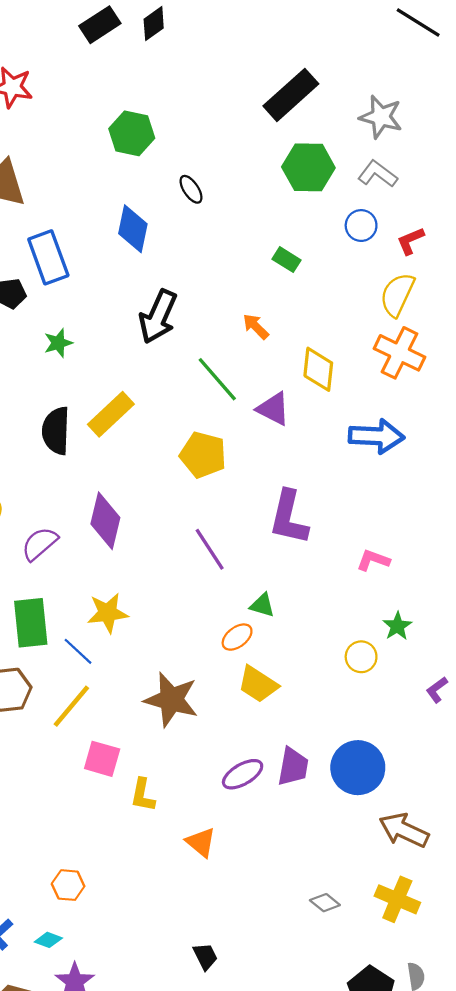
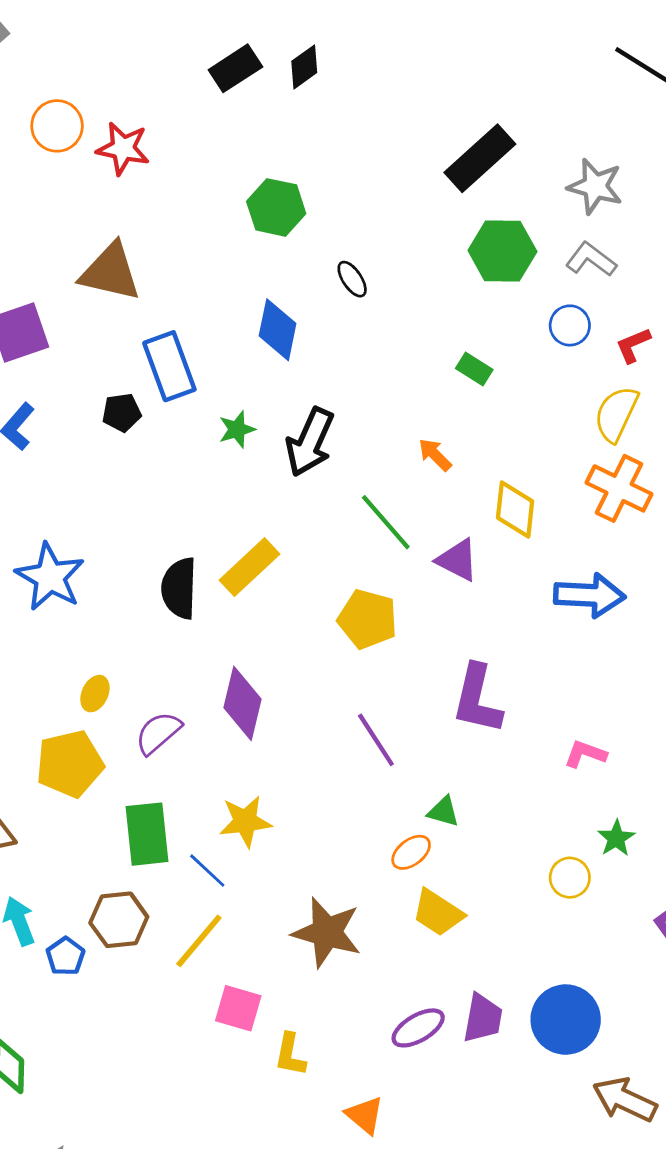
green star: (58, 343) -> (237, 429), moved

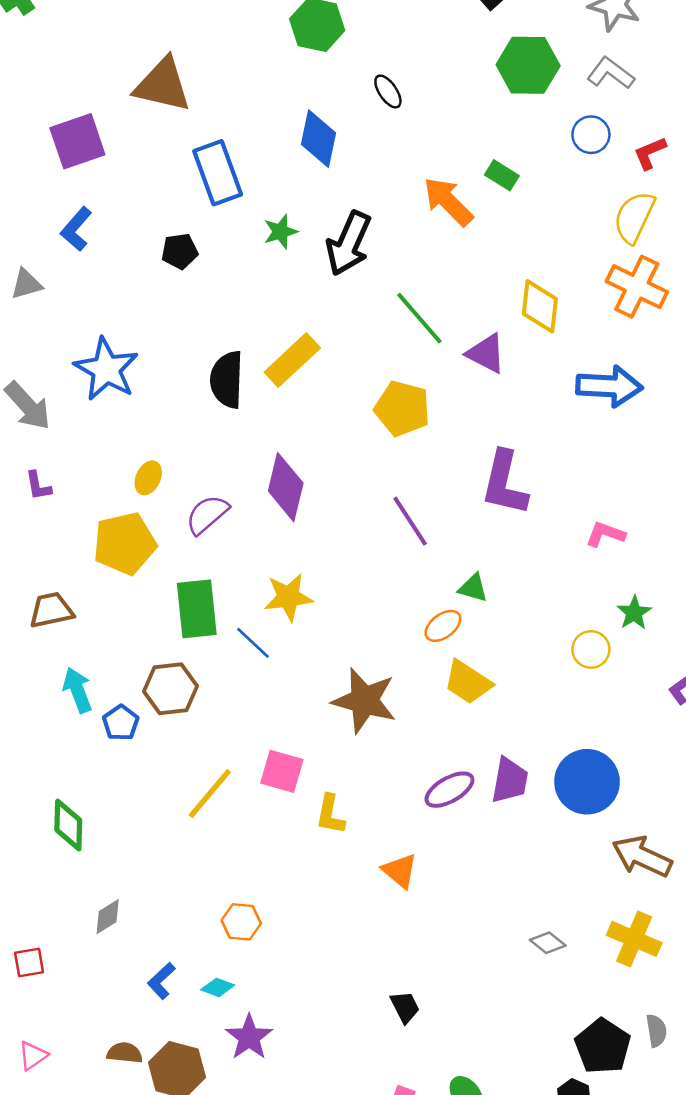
black pentagon: (122, 413) -> (180, 251), moved
orange arrow: (435, 455) -> (448, 202), moved, size x1.6
yellow line: (199, 941) -> (210, 794), moved

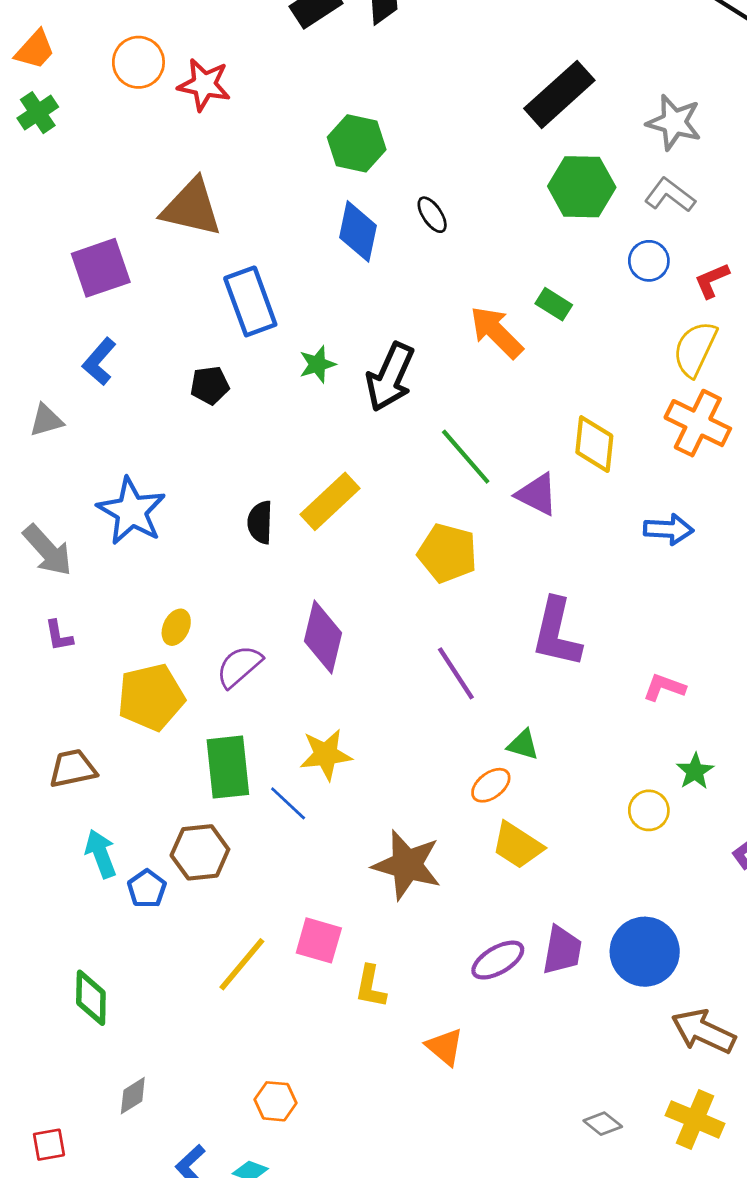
blue diamond: (318, 139) -> (358, 231), moved
black semicircle: (227, 380) -> (260, 522), size x0.7
blue arrow: (609, 386) -> (668, 529), size x0.7

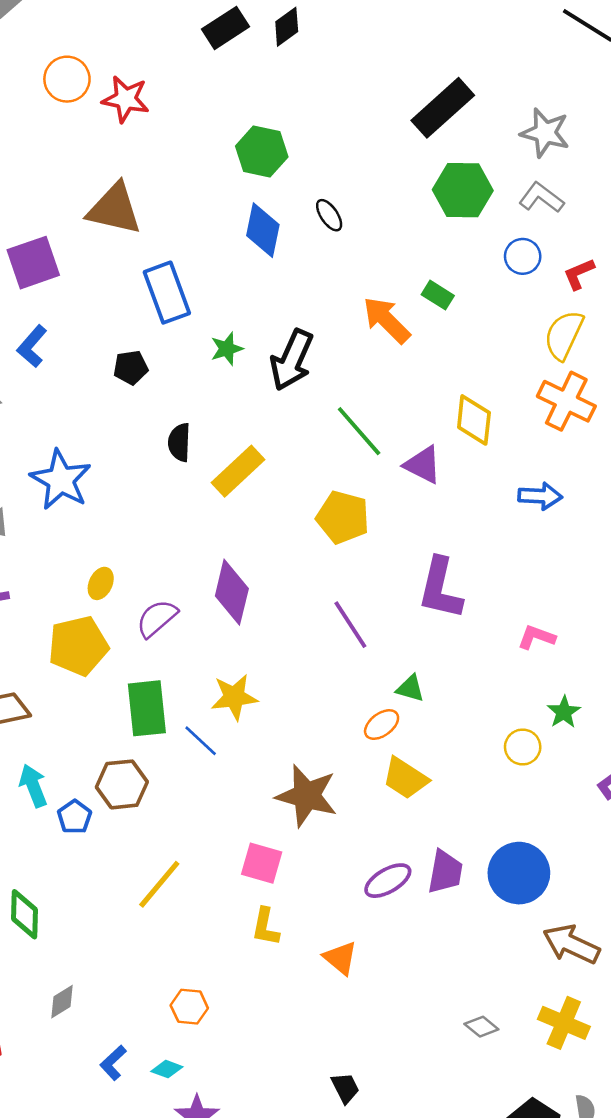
black semicircle: (260, 522) -> (179, 442), moved
pink square: (319, 940) -> (262, 863), moved
yellow L-shape: (371, 987) -> (265, 927), moved

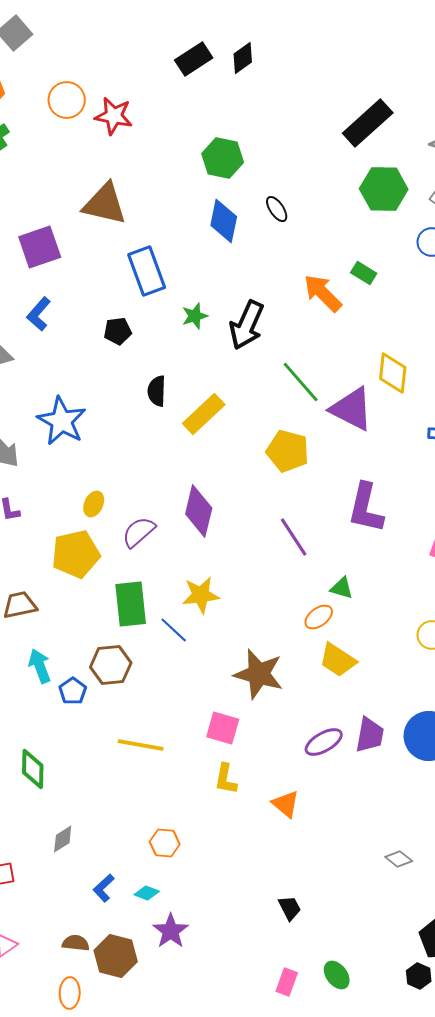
purple triangle: (423, 465) -> (352, 409), size x1.4
yellow line: (159, 884) -> (141, 745), turned 60

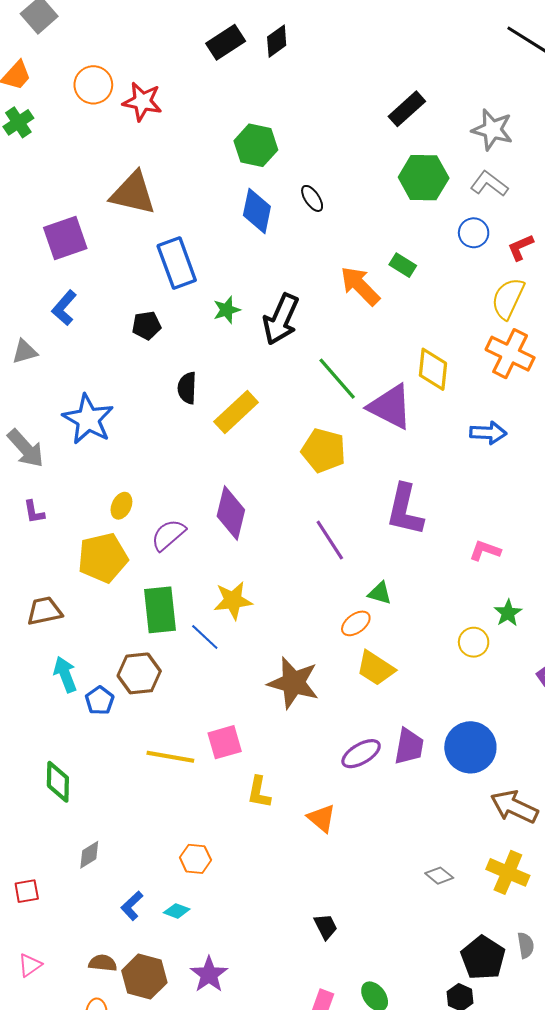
black rectangle: (368, 123) -> (407, 109), size x0.7
pink square: (223, 728) -> (225, 742), moved, turned -32
purple star: (171, 931) -> (209, 974), moved

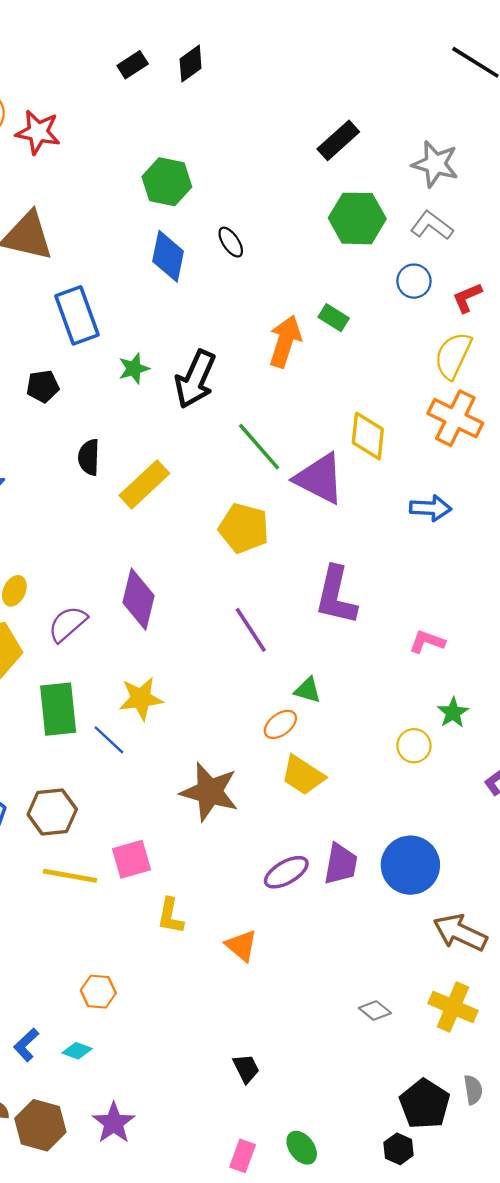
black rectangle: (226, 42) -> (133, 65), size x0.7
orange arrow: (360, 286) -> (285, 341), turned 63
brown hexagon: (139, 673) -> (52, 812), moved

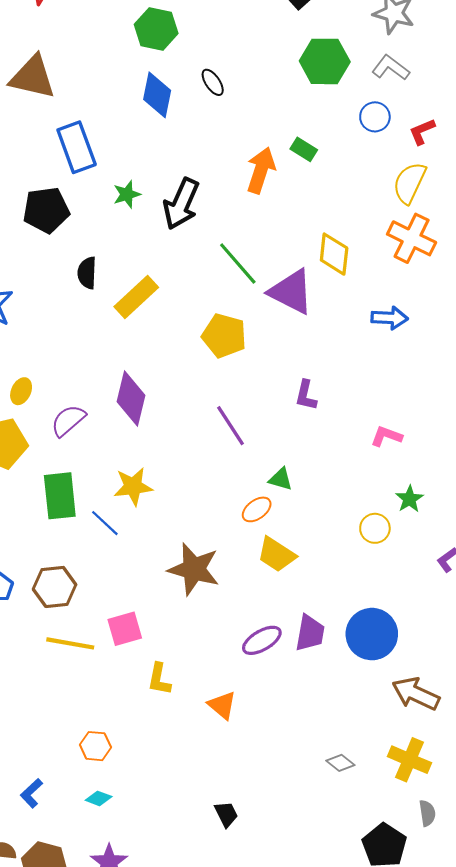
black pentagon: (43, 386) -> (46, 210), size x1.6
purple L-shape: (336, 596) -> (306, 395), size x0.6
cyan diamond: (77, 1051) -> (99, 798), moved
gray semicircle: (473, 1090) -> (427, 813), moved

